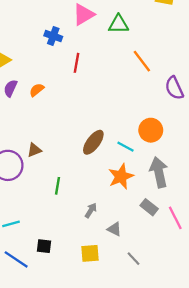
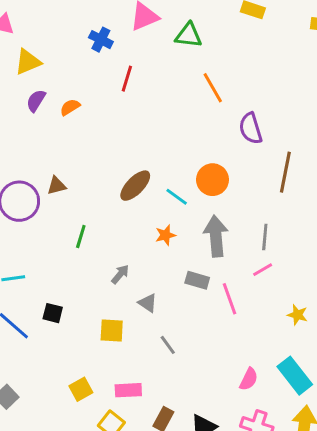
orange star: (121, 176) -> (165, 235), size x0.6
gray rectangle: (149, 207) -> (197, 280), turned -30

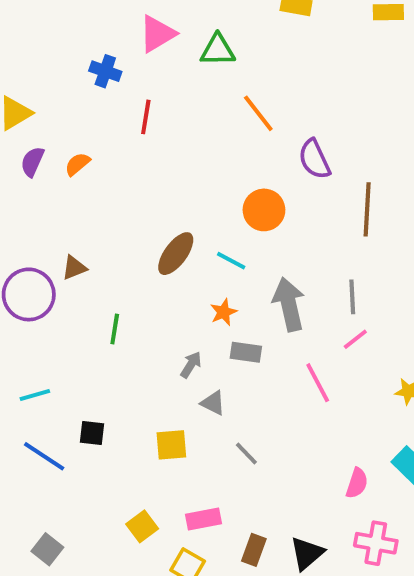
orange circle: (212, 180) -> (264, 210), moved
gray arrow: (120, 274) -> (191, 365), moved
gray rectangle: (197, 280) -> (246, 352), moved

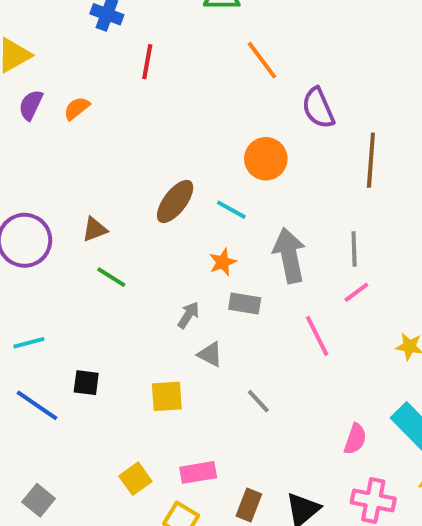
brown triangle: (74, 268) -> (95, 229), moved
green line: (115, 329) -> (111, 277), turned -68
gray line: (246, 454) -> (258, 401), moved

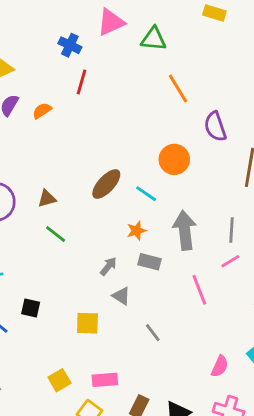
red line: (147, 62) -> (82, 82), moved

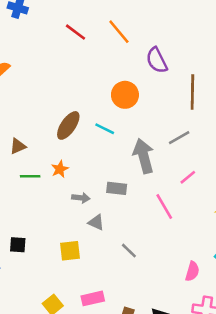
red line: (82, 82) -> (75, 32), moved, turned -60
gray line: (232, 230) -> (179, 138), moved, turned 65
orange star: (136, 231) -> (60, 169), moved
green line: (56, 234) -> (30, 176), turned -30
gray arrow: (108, 266) -> (81, 198), turned 66

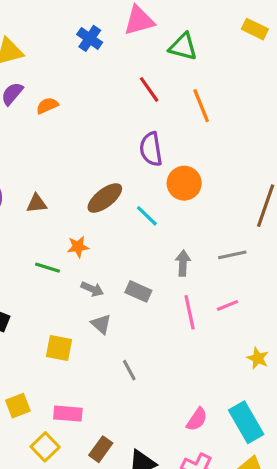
purple semicircle: (157, 60) -> (151, 149), moved
gray arrow: (144, 156) -> (183, 263), size x0.6
green line: (30, 176) -> (47, 268), moved
pink line: (164, 207) -> (190, 312), moved

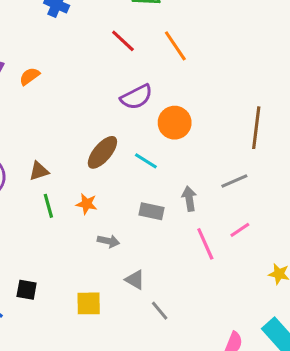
purple semicircle: (151, 149) -> (136, 97), turned -96
orange star: (78, 247) -> (87, 204), turned 30
green line: (47, 268) -> (48, 206), moved, turned 70
gray rectangle: (138, 291) -> (151, 211), moved
gray triangle: (101, 324) -> (135, 280), moved

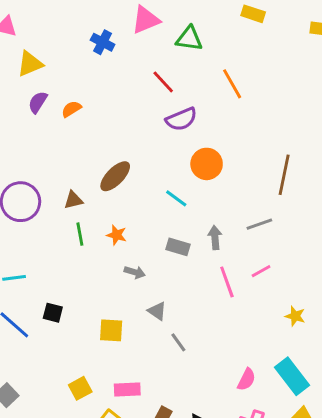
orange line: (175, 46) -> (232, 84), moved
purple semicircle: (136, 97) -> (181, 119), moved
brown ellipse: (102, 152) -> (115, 176), moved

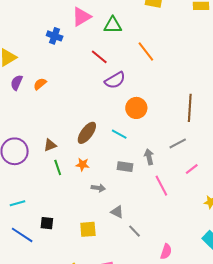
brown ellipse: (115, 176) -> (87, 133), moved
pink line: (261, 271) -> (192, 169), moved
pink semicircle: (246, 379) -> (166, 252), moved

